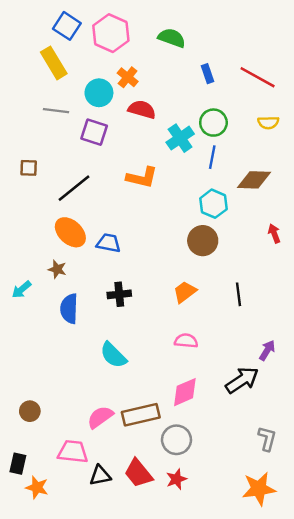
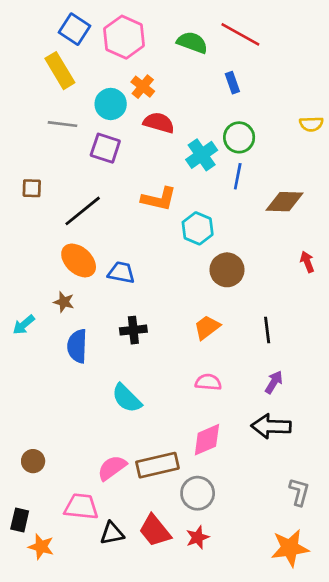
red line: (258, 77) -> (240, 34), moved
yellow semicircle: (268, 123) -> (311, 124), moved
cyan hexagon: (213, 204) -> (198, 228), moved
purple arrow: (267, 350) -> (274, 382), moved
black arrow: (242, 380) -> (271, 426), turned -144

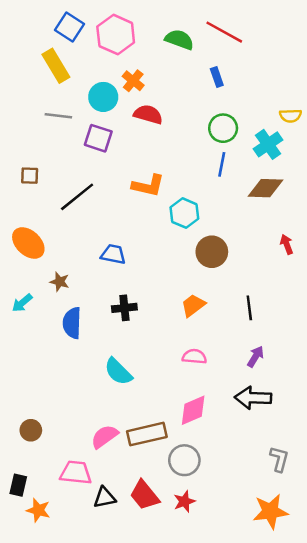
cyan cross: (202, 155) -> (268, 144), moved
orange ellipse: (79, 260) -> (28, 243), moved

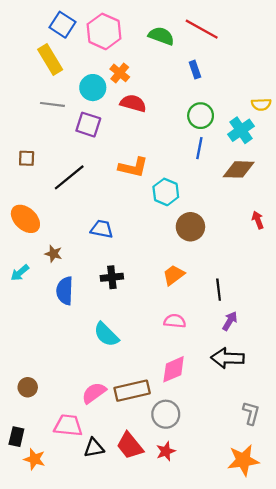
black line: (249, 308) -> (219, 290), moved

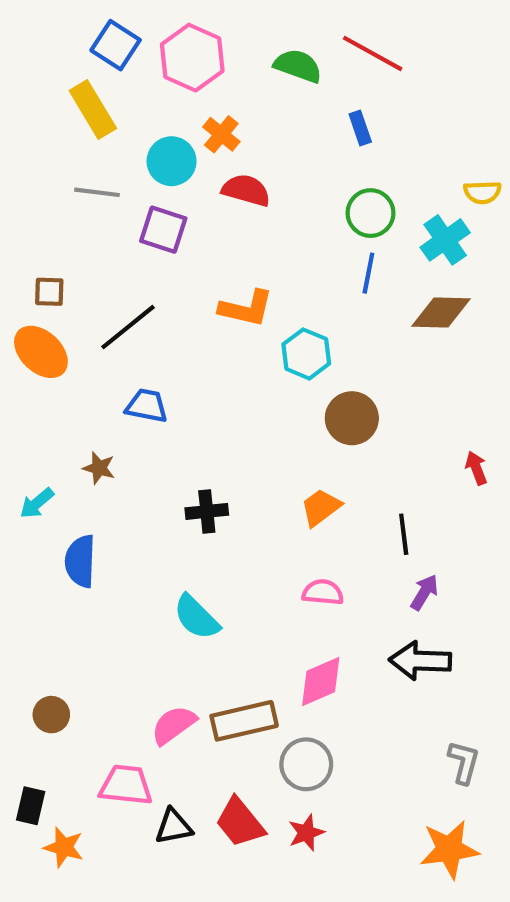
orange ellipse: (25, 219) -> (41, 352), moved
red arrow: (258, 220) -> (476, 468), moved
blue trapezoid: (102, 229) -> (147, 406), moved
blue semicircle: (65, 291) -> (80, 561), moved

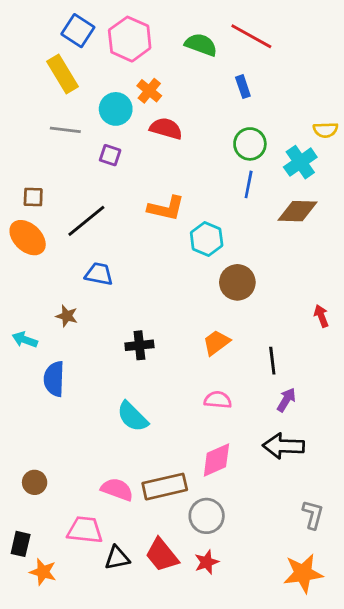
purple square: (163, 230) -> (110, 155), size x0.7
cyan arrow: (37, 503) -> (25, 340), turned 60
pink semicircle: (174, 725) -> (117, 489), turned 56

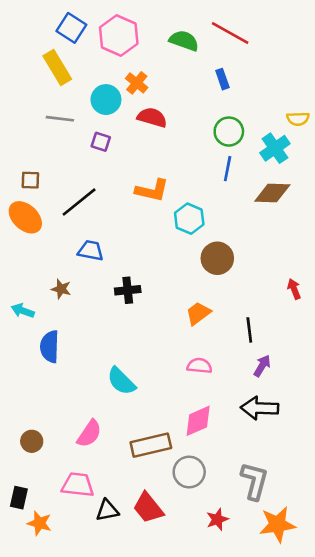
black cross: (139, 345) -> (128, 290), moved
pink semicircle: (117, 489) -> (89, 434), moved, turned 104
gray L-shape: (313, 515) -> (254, 481), moved, size x1.4
red star: (207, 562) -> (217, 519), moved

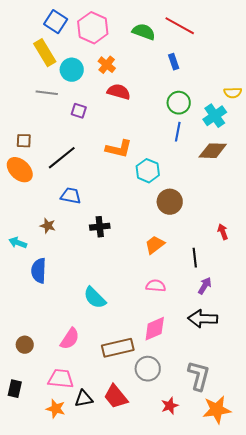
cyan circle: (106, 100) -> (72, 70), moved
red arrow: (294, 289) -> (223, 232), moved
orange star: (39, 523) -> (56, 409), moved

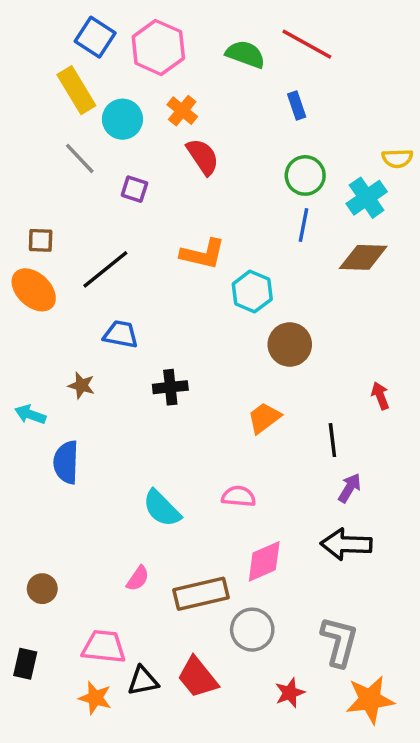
red semicircle: (119, 92) -> (203, 157), turned 40
gray line: (47, 93) -> (80, 158), turned 40
pink semicircle: (156, 286) -> (239, 496), moved
pink semicircle: (70, 339) -> (138, 578), moved, size x0.7

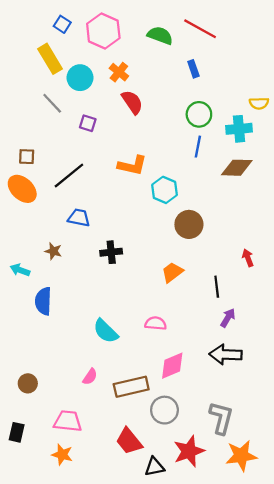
blue square: (95, 37) -> (62, 24), size x0.7
cyan cross: (367, 198) -> (239, 129), turned 30
black triangle: (143, 681) -> (154, 467), moved
red star: (290, 693) -> (189, 451), size x1.6

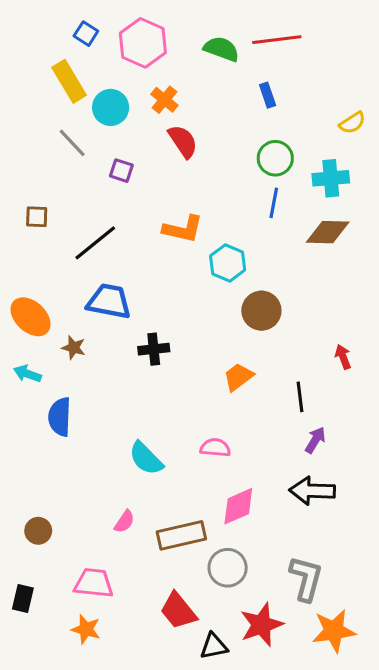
red line: (200, 29) -> (277, 40), turned -36
yellow semicircle: (259, 103) -> (352, 123), moved, turned -30
orange ellipse: (22, 189) -> (31, 317), moved
blue trapezoid: (79, 218) -> (109, 301), size x1.4

